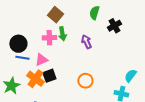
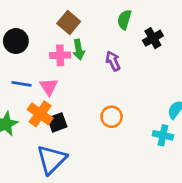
black circle: (18, 44) -> (16, 41), moved
pink triangle: (41, 60) -> (49, 87), turned -40
black square: (49, 76) -> (57, 122), moved

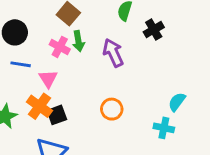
pink cross: (60, 55) -> (60, 47), turned 30
purple arrow: (113, 61) -> (113, 53), size x1.4
blue line: (22, 84) -> (21, 64), moved

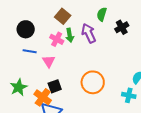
purple arrow: (113, 53) -> (89, 33), moved
orange cross: (39, 106) -> (43, 97), moved
orange circle: (112, 109) -> (93, 82), size x1.5

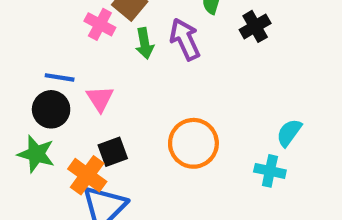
black circle: (26, 29) -> (51, 109), moved
pink cross: (57, 39) -> (100, 24), moved
green star: (19, 87) -> (36, 154), turned -30

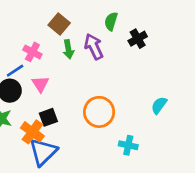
pink cross: (100, 24) -> (32, 52), moved
blue line: (60, 77) -> (15, 71), turned -42
cyan cross: (270, 171) -> (128, 145), moved

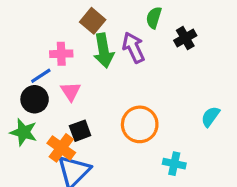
green arrow: (68, 49) -> (104, 51), size x1.5
pink cross: (32, 52) -> (61, 54), turned -30

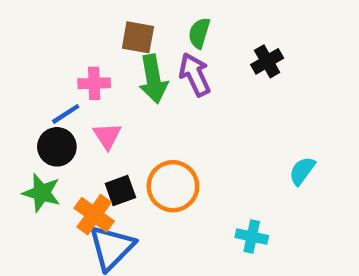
green semicircle: (154, 18) -> (199, 33), moved
brown square: (93, 21) -> (138, 37), turned -30
orange circle: (140, 124) -> (173, 186), moved

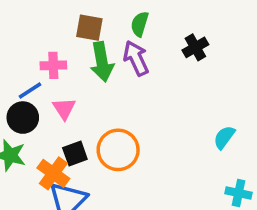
cyan cross: (252, 237) -> (239, 193), moved

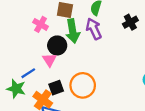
pink cross: (53, 65) -> (41, 24), moved, turned 32
blue line: (30, 91) -> (28, 73), moved
black circle: (23, 118) -> (57, 45), moved

